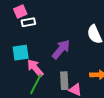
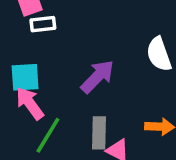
pink arrow: (35, 68) -> (30, 103), moved

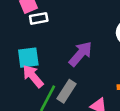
gray rectangle: (99, 133) -> (66, 91), moved, turned 35

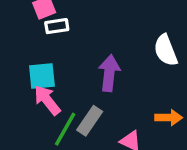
purple arrow: (81, 54) -> (109, 73), turned -36

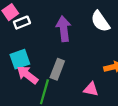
purple arrow: (109, 73) -> (64, 29), moved
gray rectangle: (90, 121) -> (57, 69), moved

